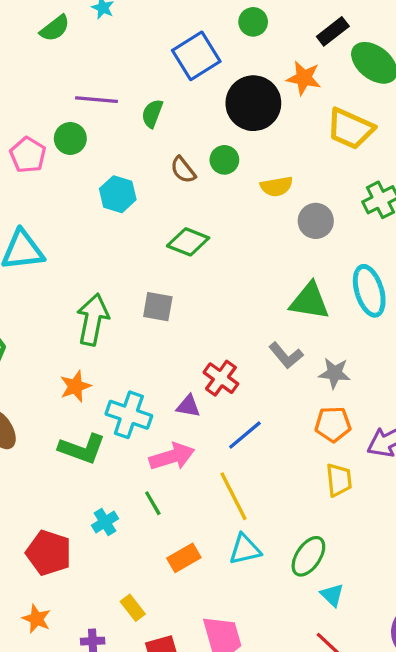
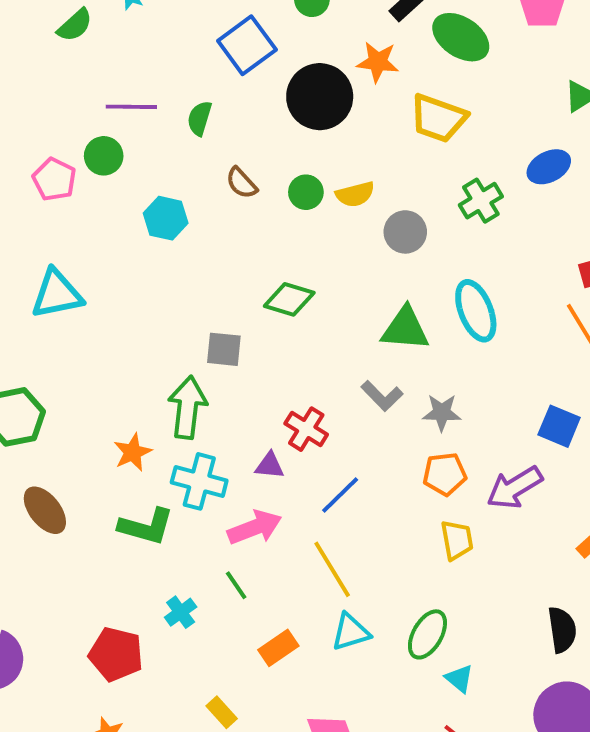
green circle: (224, 160) -> (306, 192), moved
green diamond: (188, 242) -> (289, 299), moved
green arrow: (93, 319) -> (188, 407), moved

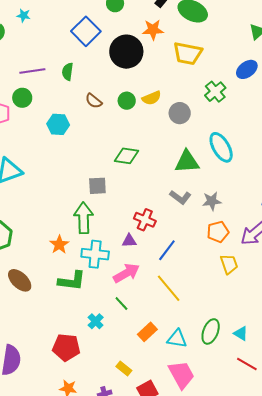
cyan triangle: (351, 632) -> (177, 339), moved, turned 35
green ellipse: (427, 634) -> (211, 331), moved

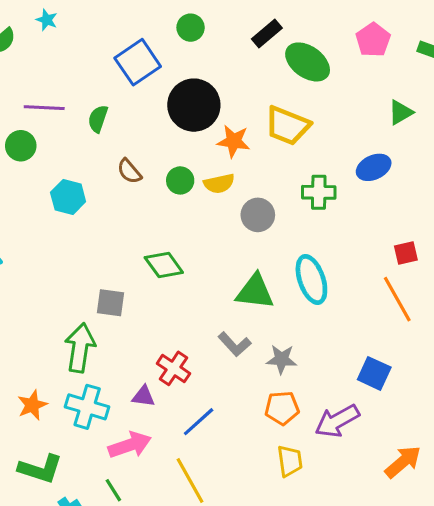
orange star: (153, 30) -> (234, 141), moved
green cross: (215, 92) -> (319, 192), turned 30
green diamond: (126, 156) -> (164, 265), turned 35
orange star: (59, 245) -> (32, 405), moved
green L-shape: (72, 281) -> (40, 469), moved

